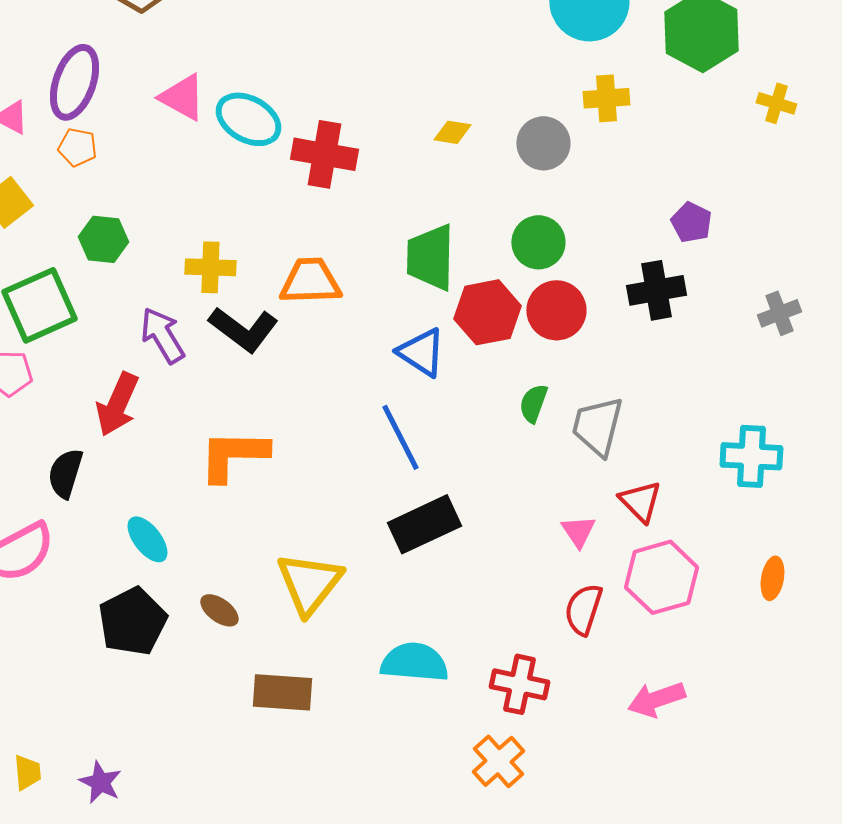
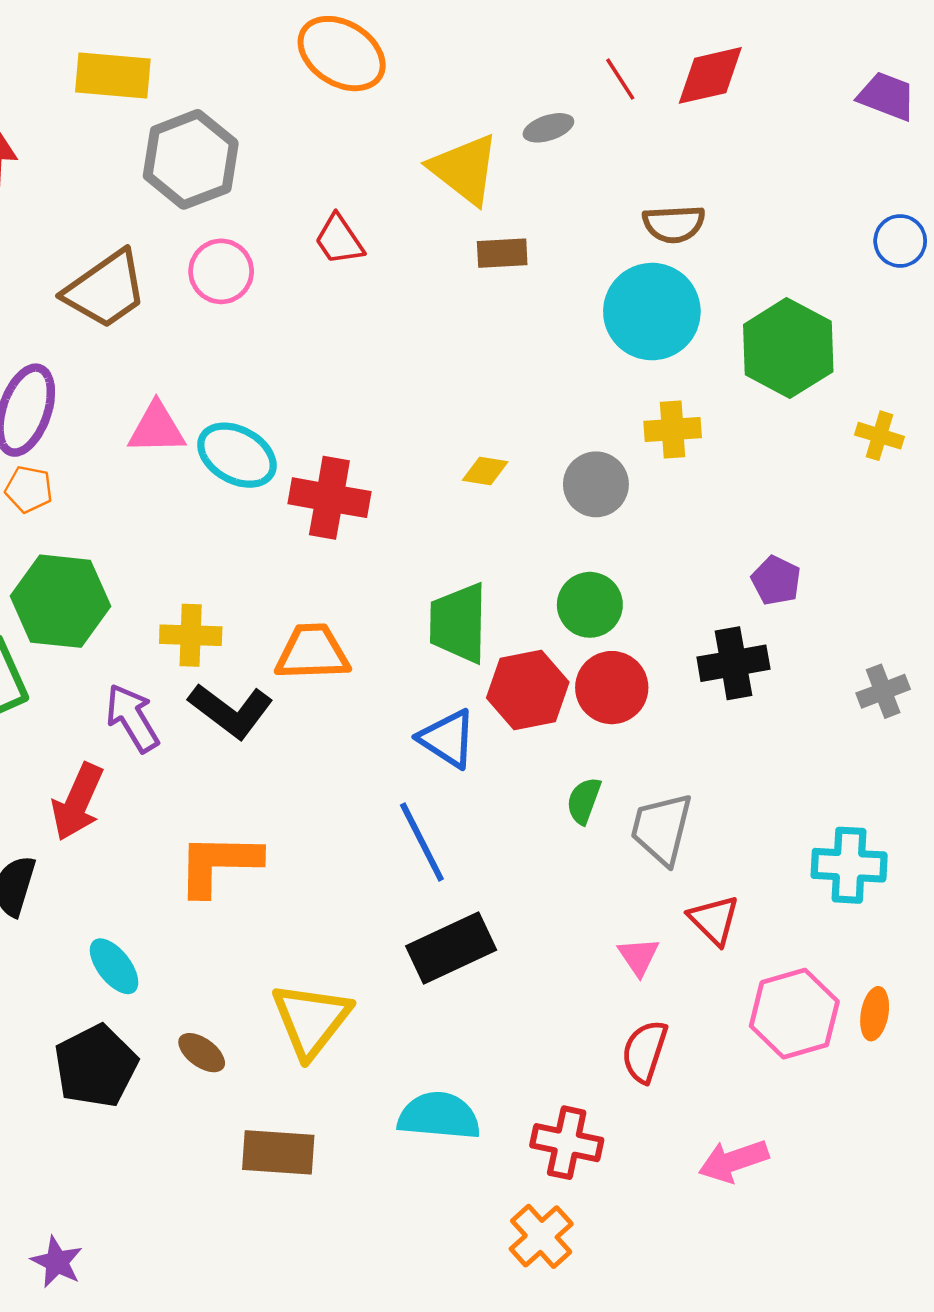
pink triangle: (182, 97) -> (157, 428), turned -30
green hexagon: (103, 239) -> (60, 601), size x1.6
pink hexagon: (661, 577) -> (794, 1014), moved

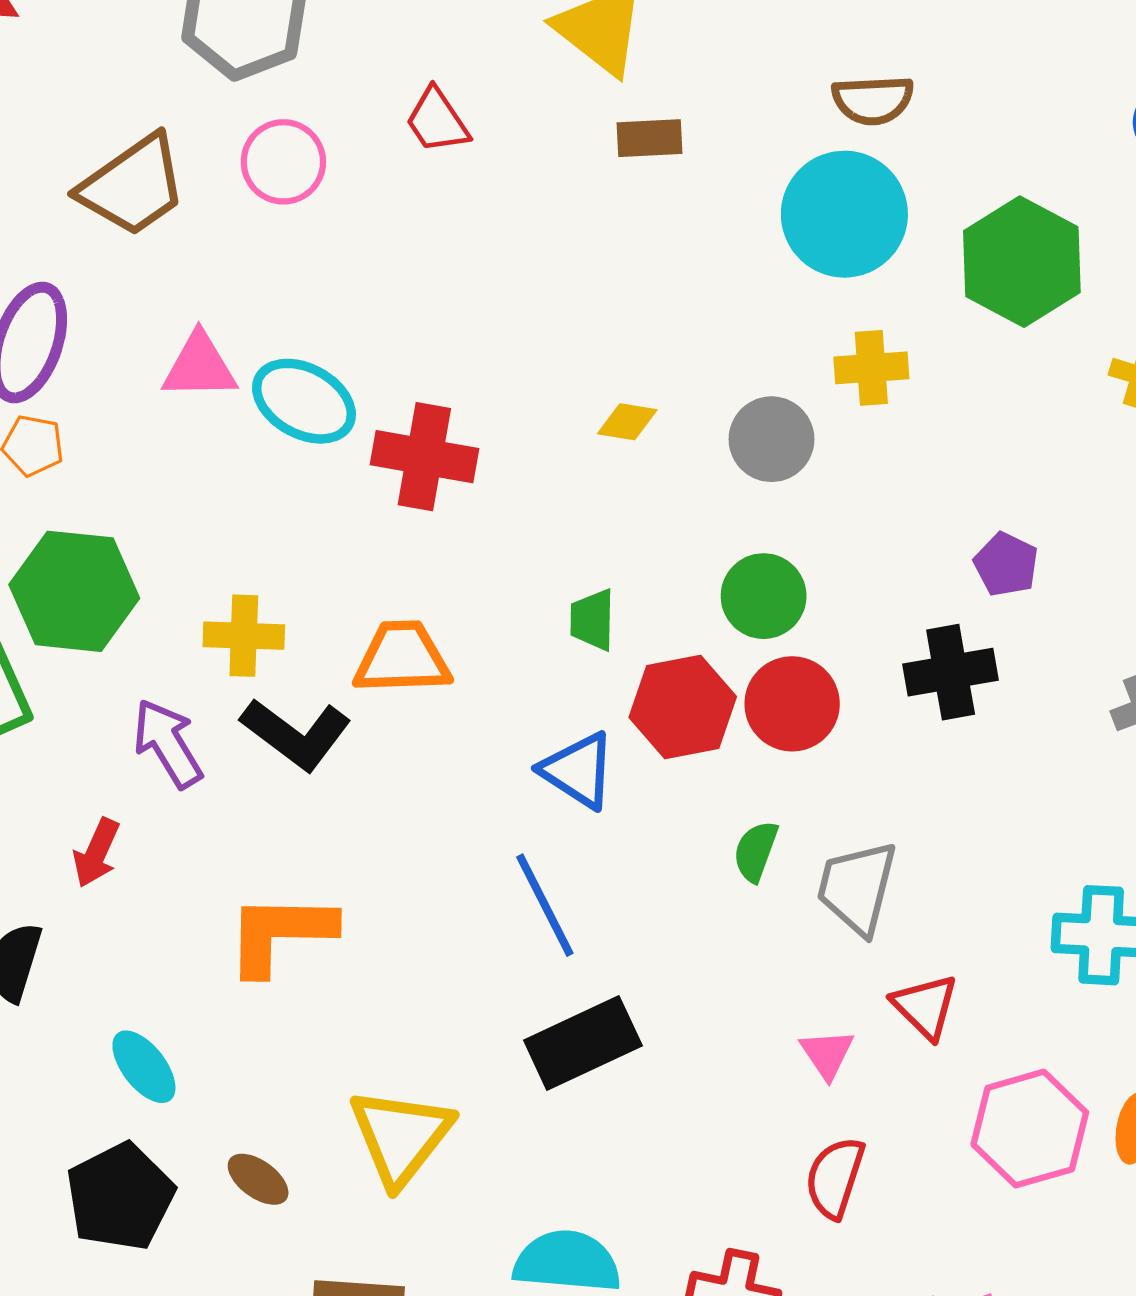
green trapezoid: (458, 623) -> (592, 620), size x0.6
red arrow: (78, 802) -> (96, 853), size x0.7

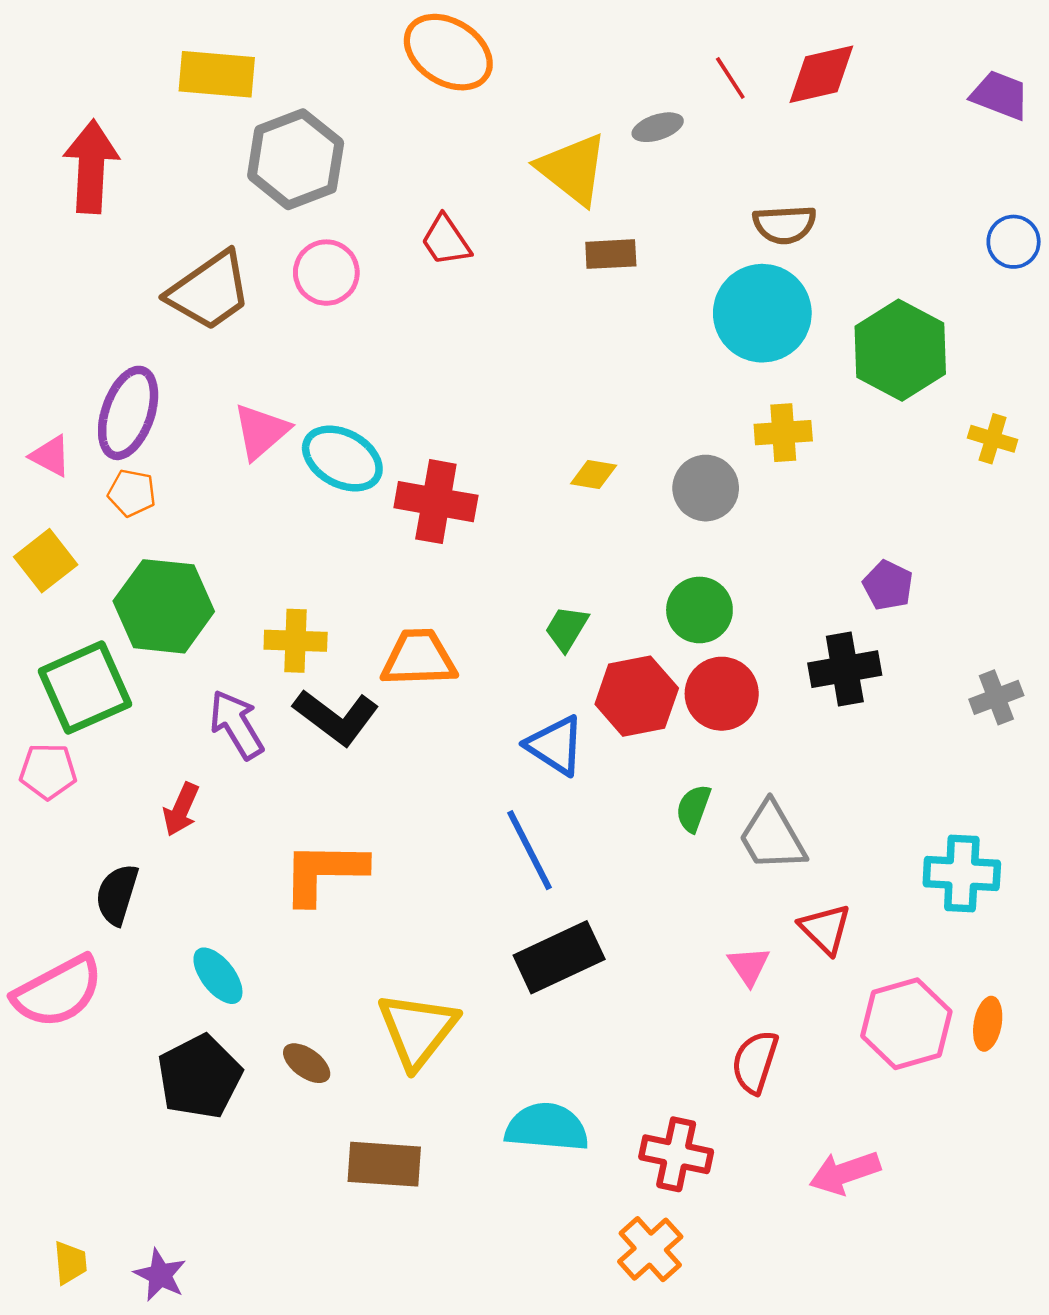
pink triangle: (199, 366) -> (261, 431), turned -40
green trapezoid: (592, 620) -> (566, 628), turned 30
gray trapezoid: (857, 888) -> (772, 837), turned -44

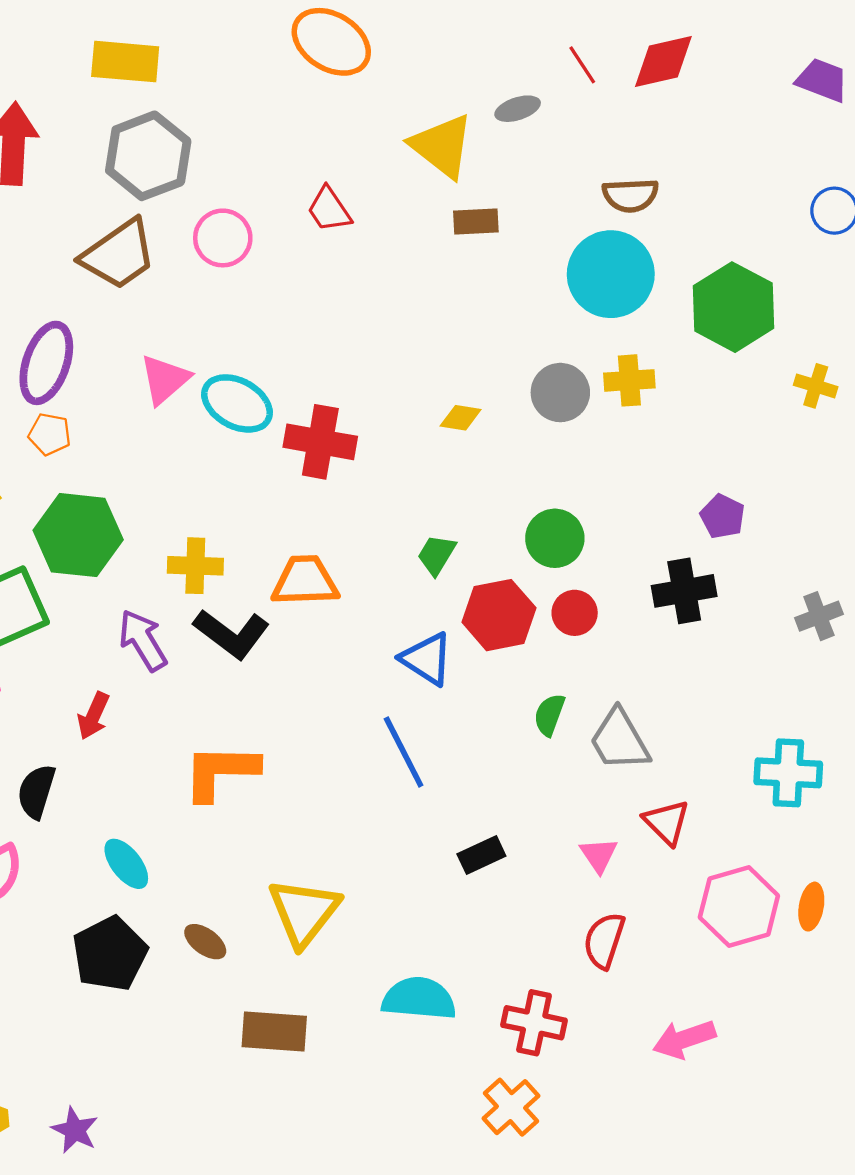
gray hexagon: (296, 159) -> (148, 156), moved
gray circle: (706, 488) -> (560, 393), moved
red circle: (722, 694) -> (575, 613), size x0.7
black rectangle: (559, 957) -> (481, 855), moved, size x0.6

